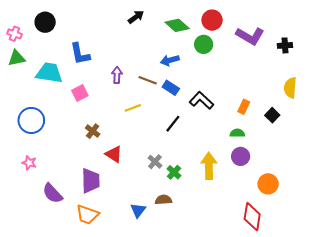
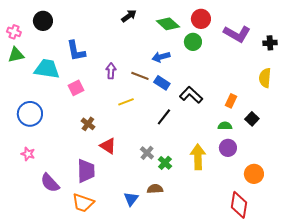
yellow semicircle: (290, 88) -> (265, 78), moved
black square: (272, 115) -> (252, 119), moved

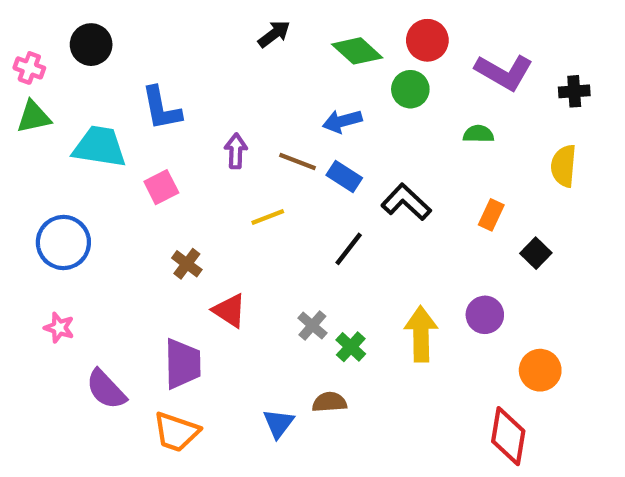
green semicircle: (225, 126) -> (478, 134), moved

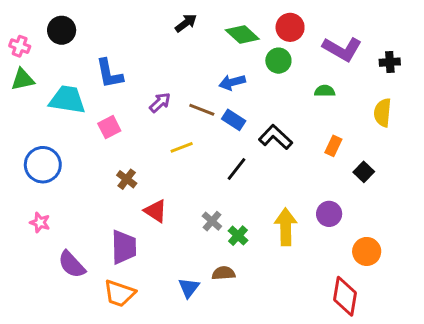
purple arrow: (236, 151) -> (160, 103), turned 45

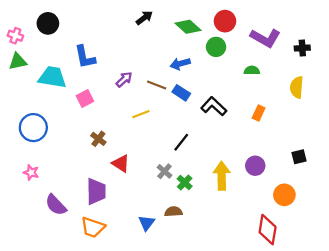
black line: (237, 169) -> (181, 142), moved
black square: (364, 172) -> (299, 157), moved, turned 32

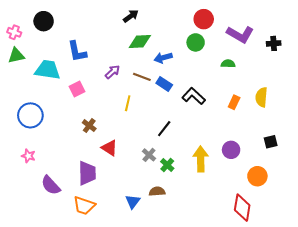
green diamond: (188, 27) -> (140, 41), moved, turned -45
yellow semicircle: (297, 87) -> (261, 97), moved
yellow line: (141, 114) -> (128, 103), turned -56

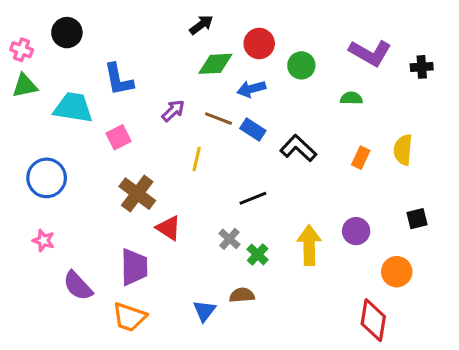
red circle: (204, 19) -> (259, 44), moved
brown cross: (89, 126) -> (137, 194), size x1.6
black line: (164, 129) -> (253, 198), turned 30

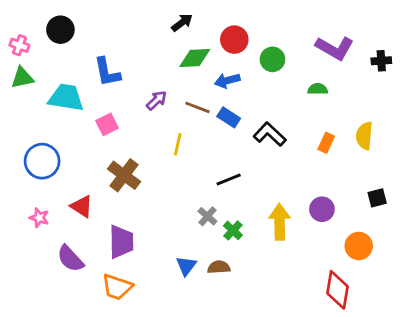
red triangle: (168, 228) -> (82, 206), moved
blue triangle: (204, 311) -> (186, 266), moved

